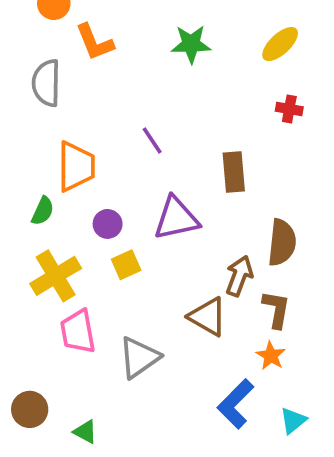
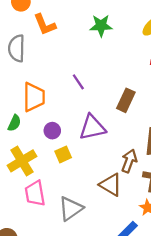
brown rectangle: (234, 172) -> (126, 100), turned 30

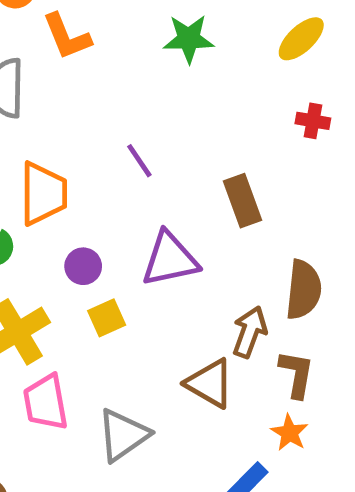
brown rectangle: (126, 100) -> (243, 201), turned -45

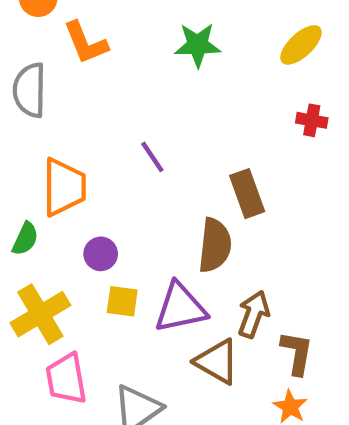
purple triangle: (170, 259) -> (180, 308), moved
brown semicircle: (304, 290) -> (215, 245), moved
yellow square: (107, 318) -> (122, 301), turned 32

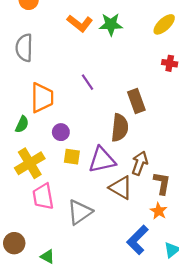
orange L-shape: (86, 43) -> (80, 23), moved, turned -30

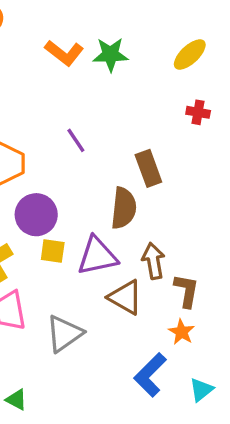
purple circle: (61, 132) -> (36, 215), size x1.6
brown arrow: (140, 163) -> (153, 261), turned -30

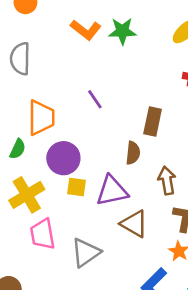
brown rectangle: (148, 168) -> (153, 121), turned 32
brown semicircle: (124, 208) -> (133, 153), size x0.7
brown arrow: (153, 261) -> (167, 180), moved

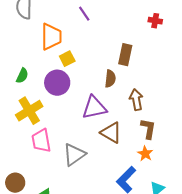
purple line: (95, 99) -> (84, 14), moved
orange trapezoid: (41, 118) -> (51, 37), moved
yellow square: (77, 187) -> (67, 59), moved, turned -35

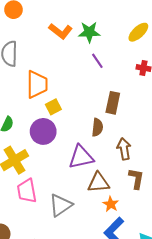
purple line: (84, 14) -> (97, 61), moved
brown triangle: (111, 133) -> (98, 183), turned -35
orange star: (145, 154) -> (111, 204), moved

